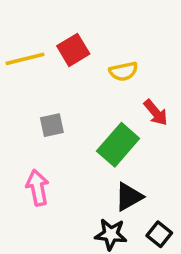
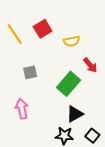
yellow line: (25, 59) -> (15, 34), turned 70

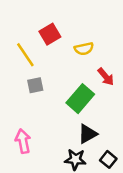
yellow line: (15, 34) -> (25, 55), moved
pink arrow: (22, 109) -> (23, 141), moved

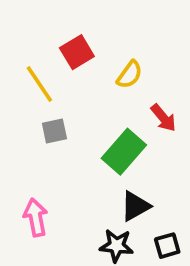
yellow semicircle: (84, 49) -> (130, 75), turned -42
black square: (108, 159) -> (167, 246), turned 35

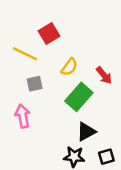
yellow semicircle: (130, 75) -> (69, 67), moved
yellow line: (39, 84) -> (25, 54), turned -30
pink arrow: (36, 217) -> (23, 116), moved

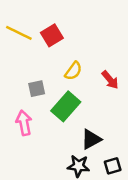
yellow line: (25, 54) -> (19, 33), moved
green rectangle: (79, 97) -> (66, 106), moved

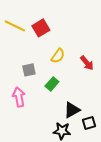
green rectangle: (66, 106) -> (52, 84), size x0.6
black square: (113, 166) -> (89, 123), moved

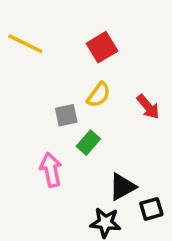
red square: (41, 28) -> (102, 47), moved
gray square: (29, 70) -> (66, 115), moved
pink arrow: (19, 97) -> (51, 170), moved

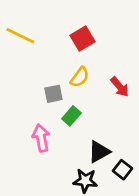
black square: (151, 209) -> (122, 170), turned -36

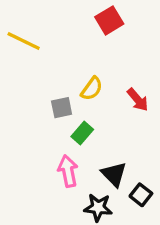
red square: (82, 39) -> (109, 20), moved
pink arrow: (41, 138) -> (68, 171), moved
black triangle: (99, 152) -> (114, 174), turned -45

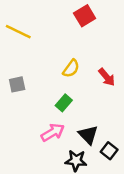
gray square: (62, 108) -> (17, 84), moved
pink arrow: (68, 171) -> (53, 132), turned 70

